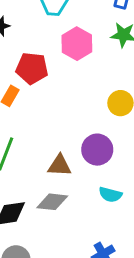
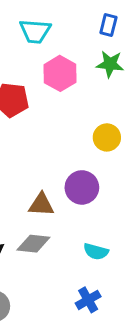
cyan semicircle: (110, 195) -> (96, 251), moved

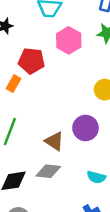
brown triangle: (41, 205) -> (54, 141), turned 30

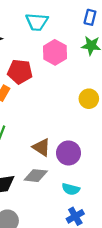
purple circle: (85, 128) -> (69, 153), moved
cyan semicircle: (96, 177) -> (71, 189), moved

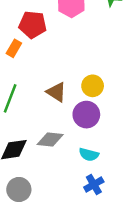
yellow circle: (89, 99) -> (93, 86), moved
brown triangle: (41, 147) -> (56, 92), moved

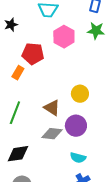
yellow circle: (93, 86) -> (80, 94), moved
gray diamond: (50, 140) -> (52, 134), moved

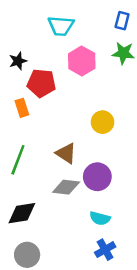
black star: (11, 25) -> (18, 61), moved
orange rectangle: (18, 73) -> (22, 108), turned -48
yellow circle: (80, 94) -> (103, 122), moved

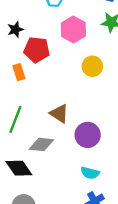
yellow circle: (103, 122) -> (92, 66), moved
gray diamond: (66, 187) -> (41, 144), moved
black diamond: (22, 213) -> (19, 168), turned 64

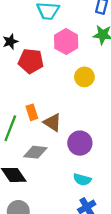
orange rectangle: (19, 72) -> (32, 112), moved

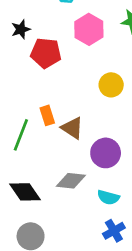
yellow circle: (84, 77) -> (111, 85), moved
gray diamond: (35, 152) -> (71, 181), moved

